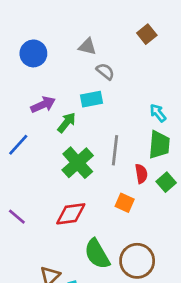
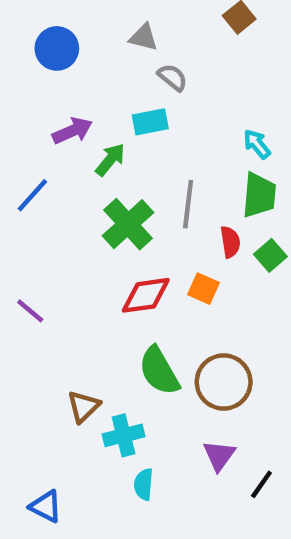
red diamond: (71, 214) -> (146, 295), moved

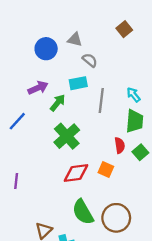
blue circle: (57, 48) -> (46, 49), moved
gray line: (188, 204) -> (101, 100), moved
purple line: (30, 311) -> (16, 181), turned 56

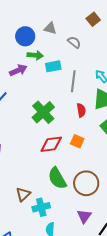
gray semicircle: (90, 60) -> (74, 42), moved
green arrow: (58, 103) -> (35, 55), moved, turned 56
red semicircle: (120, 145) -> (81, 110), moved

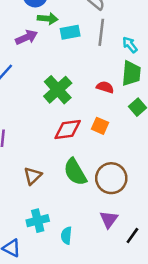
gray line: (73, 81) -> (101, 32), moved
red semicircle: (81, 110) -> (105, 87), turned -64
brown triangle: (23, 194) -> (33, 176), moved
cyan cross: (41, 207) -> (38, 221), moved

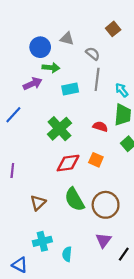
cyan rectangle: (70, 32) -> (70, 89), moved

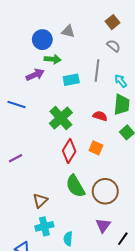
gray semicircle: (93, 54) -> (113, 46), moved
blue line: (13, 115) -> (17, 105), turned 66
red diamond: (68, 163) -> (69, 151), turned -50
purple line: (12, 171) -> (15, 158), turned 56
brown triangle: (38, 203) -> (40, 201), moved

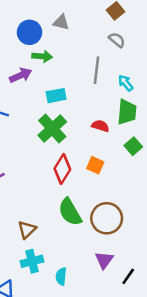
cyan rectangle: (71, 80) -> (56, 96), moved

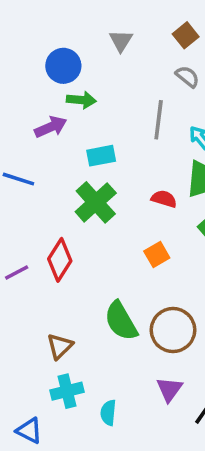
gray triangle: (61, 22) -> (121, 41), moved, turned 48
orange square: (95, 165) -> (157, 255), turned 36
red diamond: (62, 169) -> (60, 260), moved

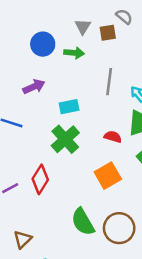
brown square: (186, 35) -> (108, 33), moved, turned 30
gray semicircle: (187, 77) -> (124, 17), moved
green arrow: (81, 100) -> (74, 53), moved
orange square: (157, 255) -> (108, 176), size x1.5
brown triangle: (60, 346) -> (23, 239), moved

